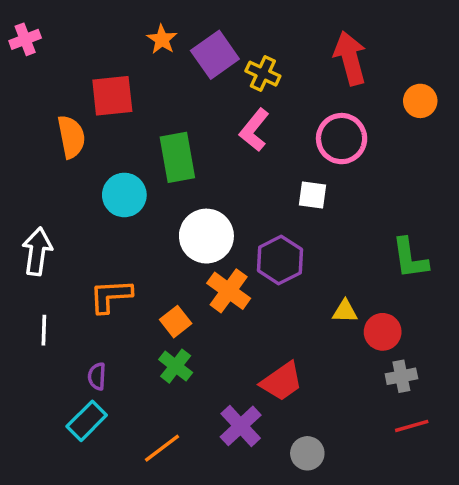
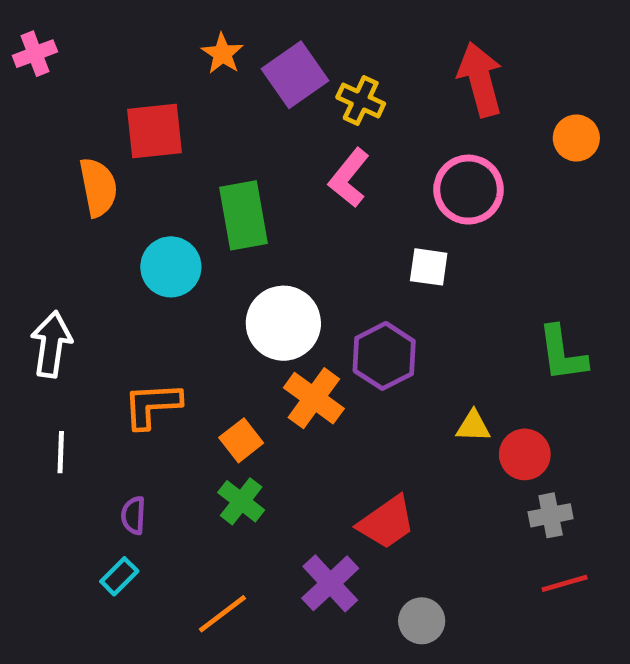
cyan rectangle: (87, 421) -> (119, 576), size x0.7

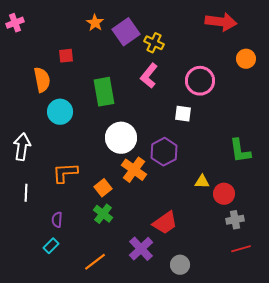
red arrow: (480, 79) -> (221, 22), moved, turned 112
red square: (154, 131) -> (66, 56), size x0.6
cyan circle: (171, 267) -> (60, 112), moved

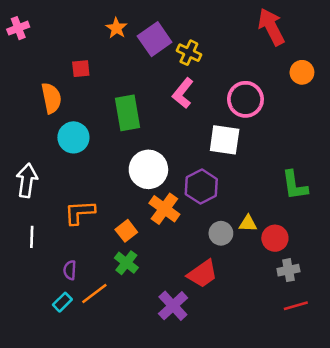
red arrow: (221, 22) -> (271, 27), turned -124
white square: (183, 114) -> (225, 140), size x1.5
orange line: (95, 262) -> (94, 293), moved
gray circle: (180, 265) -> (221, 233), moved

